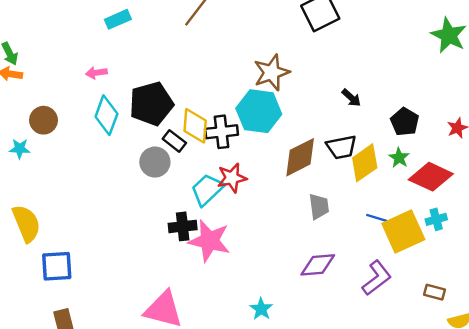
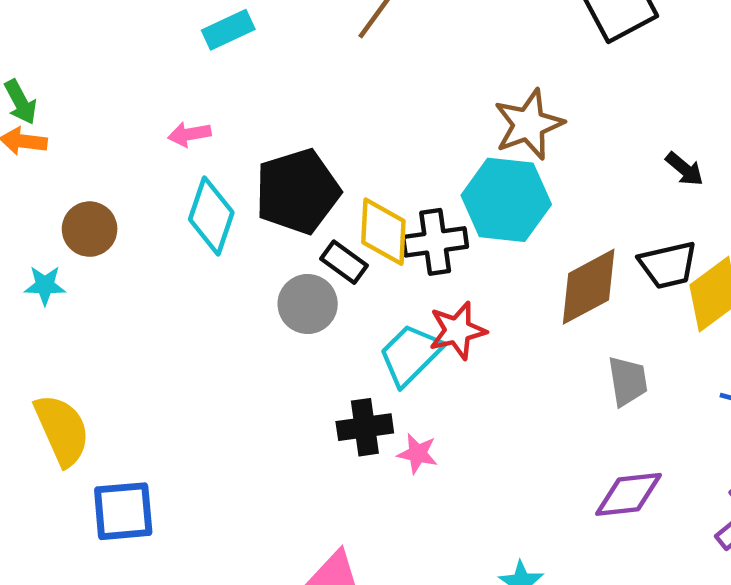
pink star: (209, 241) -> (418, 454), size x0.5

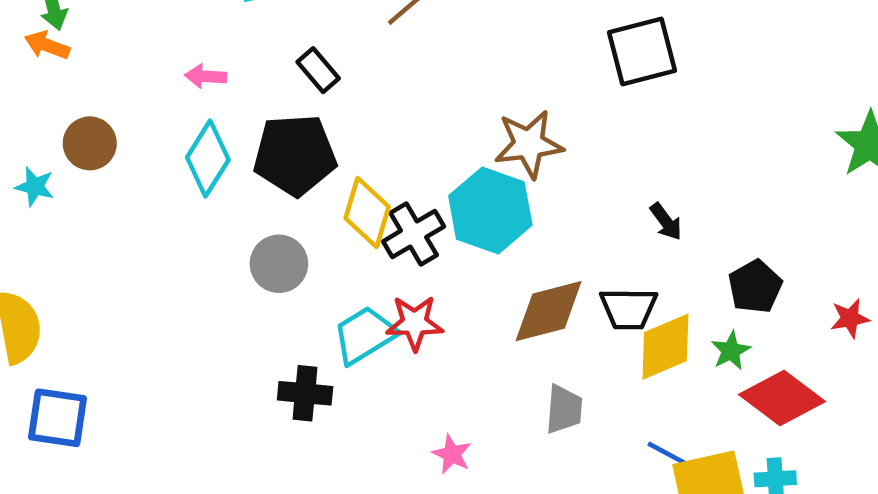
black cross: (435, 242) -> (414, 234), turned -36
black rectangle: (344, 262) -> (318, 70), moved
pink star: (418, 454) -> (452, 454), moved

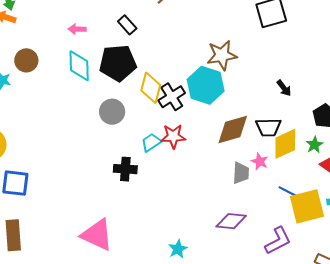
cyan diamond: (208, 159) -> (79, 66), turned -32
cyan trapezoid: (365, 335) -> (151, 142), size x0.7
pink star: (452, 454) -> (260, 161), moved

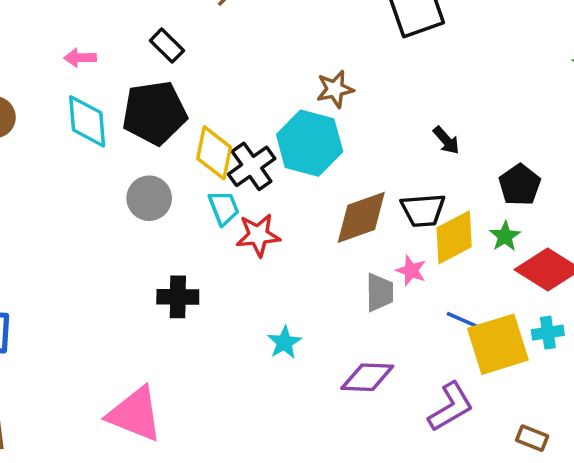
brown star: (222, 55) -> (335, 89), size x0.7
cyan trapezoid: (151, 142) -> (224, 208), moved, turned 105
cyan star: (178, 249) -> (284, 342), moved

